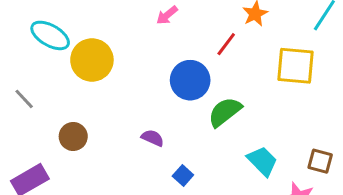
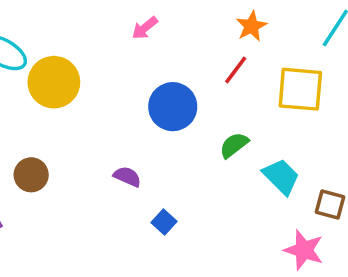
red line: (226, 44) -> (236, 70), moved
green semicircle: (225, 112) -> (234, 145), moved, size x0.7
cyan trapezoid: (262, 161) -> (281, 177), moved

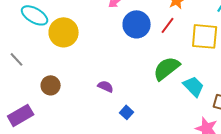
blue circle: (173, 107) -> (137, 24), moved
green semicircle: (234, 145) -> (167, 68), size x1.6

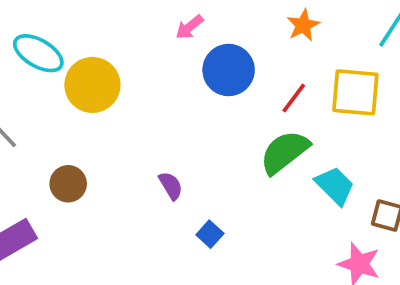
red line: (168, 25) -> (294, 98), moved
purple semicircle: (106, 86) -> (171, 186), turned 35

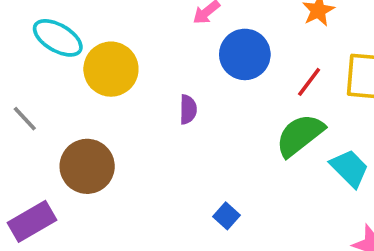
brown circle: (68, 184) -> (87, 166), size x1.5
purple semicircle: (171, 186) -> (188, 109), moved, turned 32

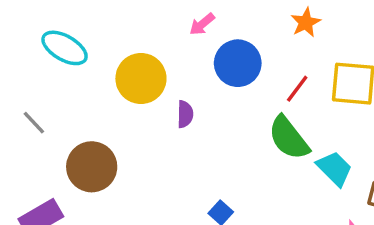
yellow circle: (111, 69) -> (141, 79), moved
green semicircle: (300, 135) -> (289, 138), turned -90

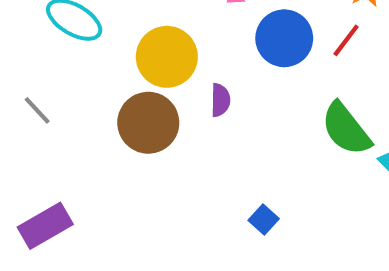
red line: (297, 89) -> (346, 40), moved
brown circle: (92, 167) -> (148, 123), moved

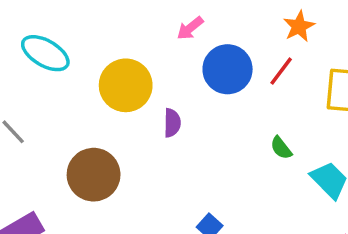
brown circle: (148, 123) -> (94, 175), moved
green semicircle: (346, 129) -> (281, 148), size x0.5

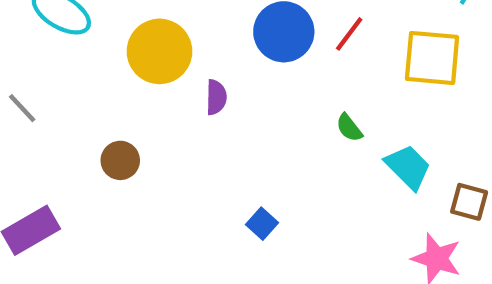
brown circle: (94, 175) -> (120, 160), size x0.6

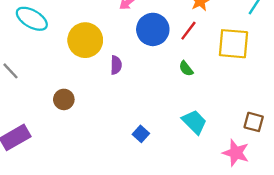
green semicircle: (349, 128) -> (186, 69), moved
cyan trapezoid: (408, 167) -> (194, 122), moved

